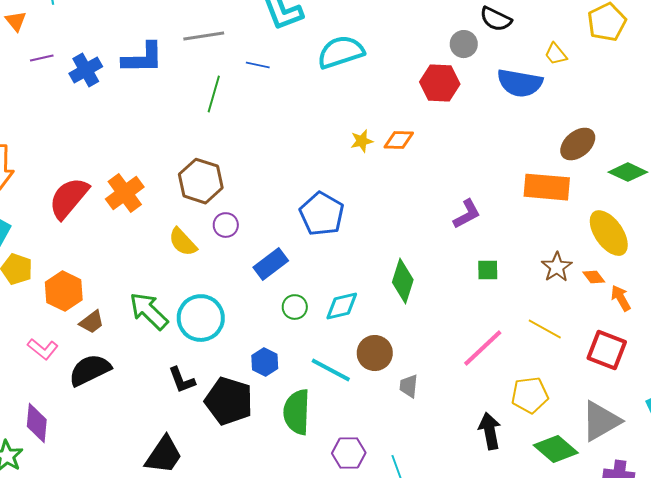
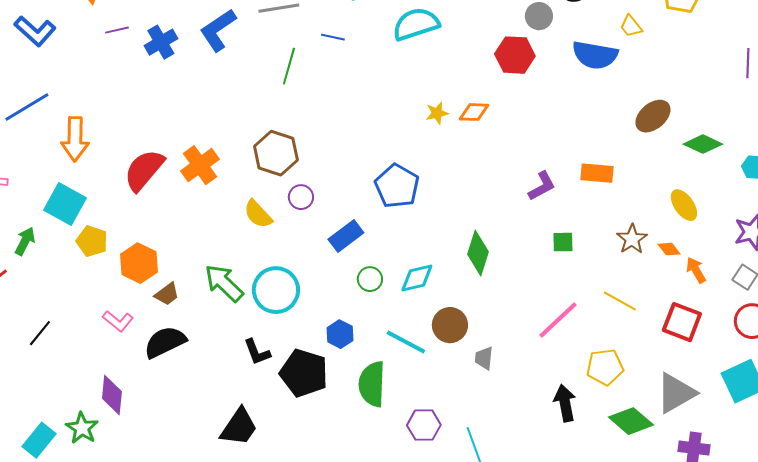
blue L-shape: (143, 58) -> (218, 30), turned 147
orange rectangle: (547, 187) -> (597, 173), moved, size x0.7
yellow ellipse: (609, 233) -> (684, 205), size x0.7

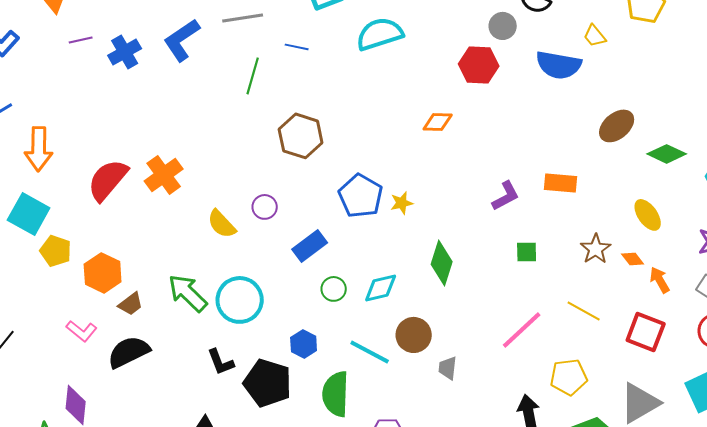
yellow star: (437, 113) -> (402, 203), moved
brown hexagon: (276, 153) -> (301, 136), moved

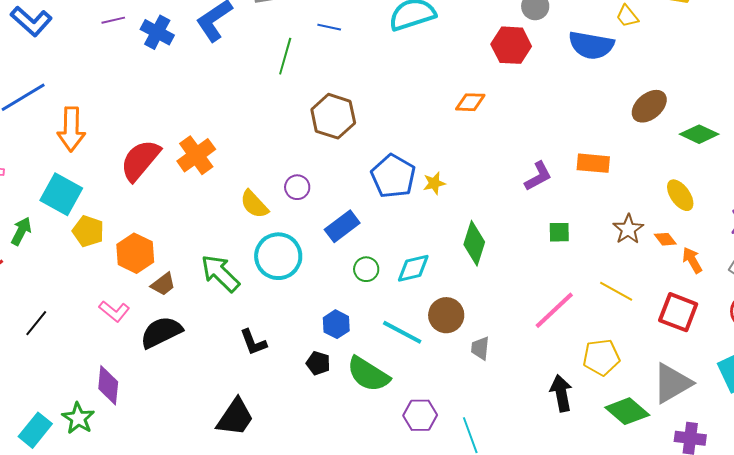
blue cross: (125, 52) -> (157, 32), turned -32
cyan circle: (240, 300) -> (278, 256), moved
black pentagon: (268, 383) -> (318, 363), moved, size x0.5
green semicircle: (336, 394) -> (368, 374), turned -60

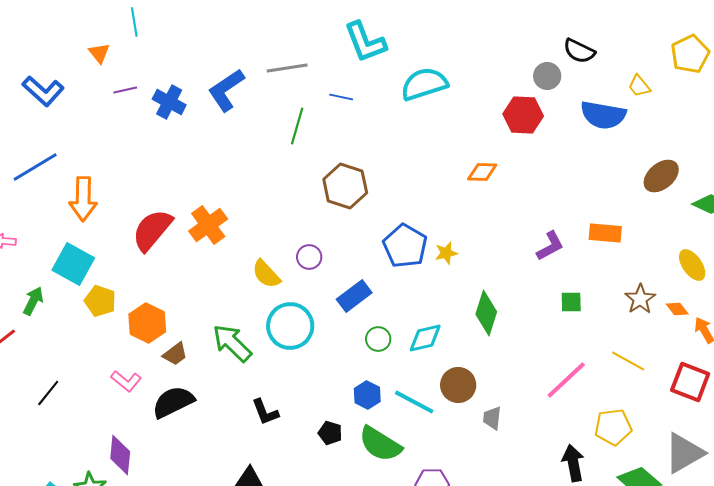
blue hexagon: (336, 324) -> (367, 395), moved

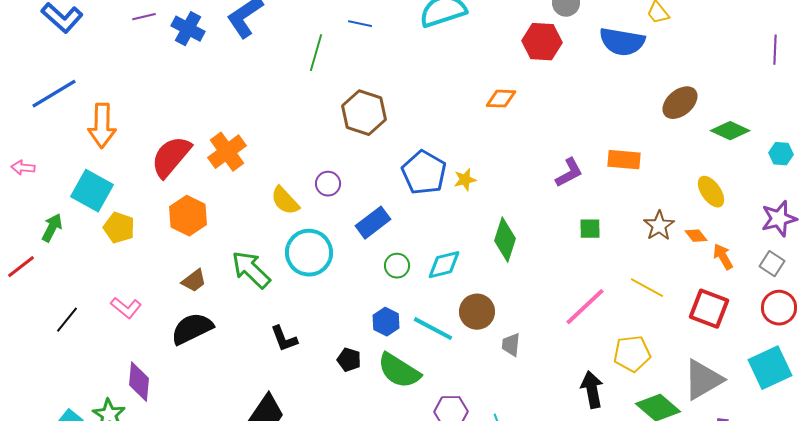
orange hexagon: (147, 323) -> (188, 216), moved
pink L-shape: (126, 381) -> (126, 308), moved

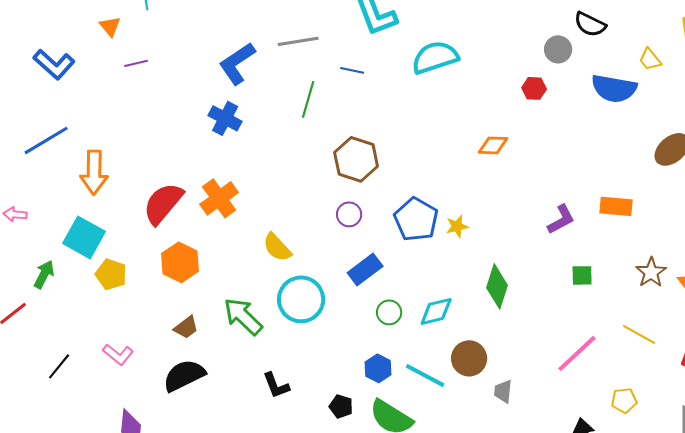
blue cross: (188, 29) -> (225, 118), moved
red hexagon: (542, 42) -> (534, 88), size x0.6
purple circle: (328, 184) -> (349, 214), moved
yellow pentagon: (632, 354) -> (624, 400), size x0.7

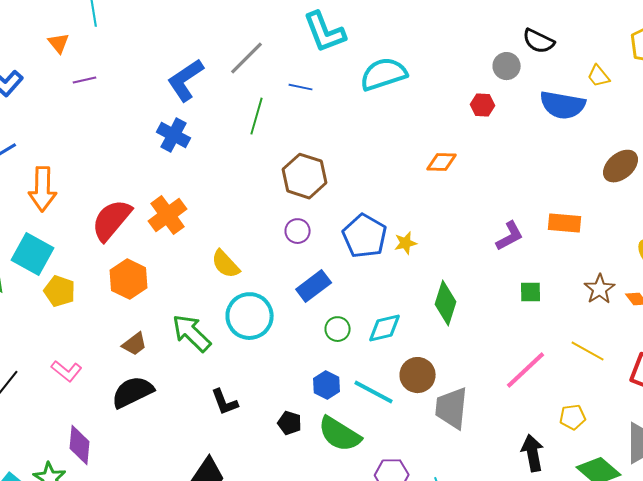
gray line: (298, 41) -> (247, 58), turned -36
gray trapezoid: (503, 391) -> (452, 408), size x1.8

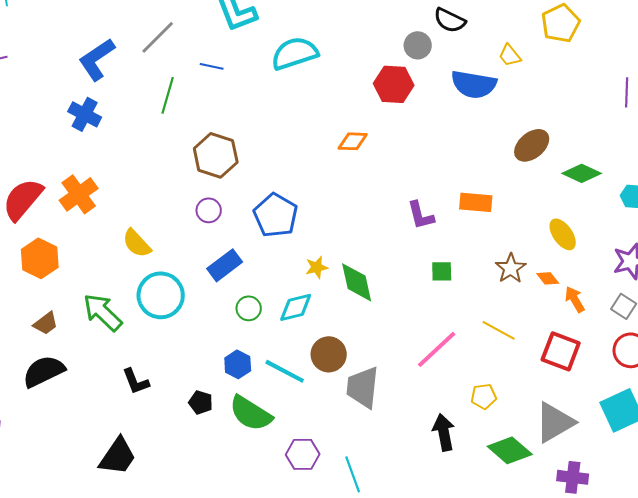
red hexagon: (483, 105) -> (394, 84), size x1.6
purple L-shape: (510, 236) -> (421, 215), turned 104
yellow star: (406, 243) -> (317, 267), moved
green diamond: (446, 303) -> (357, 282), turned -30

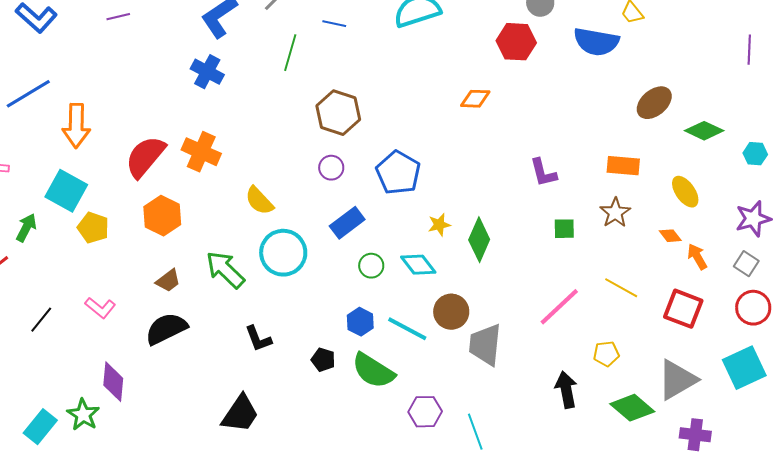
orange cross: (79, 194) -> (201, 152), turned -30
orange rectangle: (476, 202) -> (623, 166), moved
brown star: (511, 268) -> (615, 213), moved
green diamond: (357, 282) -> (479, 240), turned 36
cyan diamond: (296, 307) -> (418, 265), turned 66

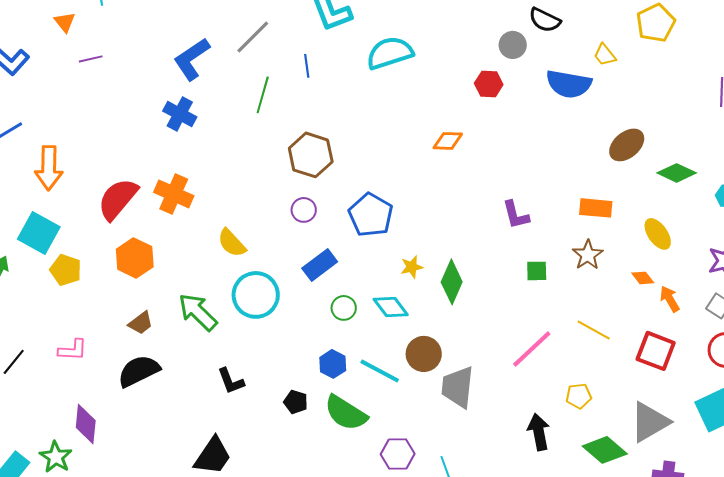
blue line: (334, 24) -> (307, 66), turned 70
red hexagon: (516, 42) -> (489, 84), size x0.7
pink L-shape: (100, 308) -> (73, 350), turned -36

